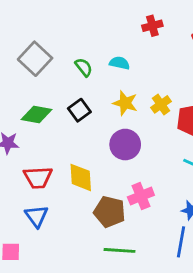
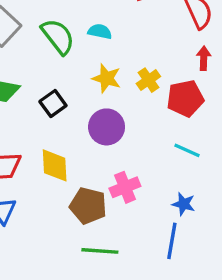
green semicircle: (84, 67) -> (58, 36), size x1.6
black square: (79, 110) -> (53, 103), moved

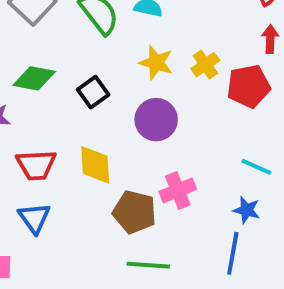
cyan line: (187, 150) -> (256, 167), moved

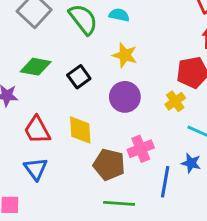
yellow cross: (205, 65) -> (175, 101), moved
red trapezoid: (36, 165) -> (37, 130), turned 64
blue line: (233, 253) -> (165, 182), moved

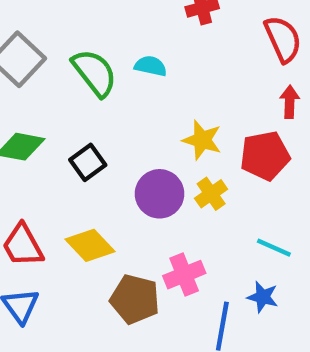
yellow star: (125, 55) -> (202, 140), moved
yellow cross: (175, 101) -> (211, 194), moved
yellow diamond: (80, 130) -> (90, 245), turned -40

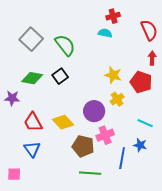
cyan semicircle: (151, 66) -> (105, 33), moved
red pentagon: (265, 156) -> (141, 82), turned 30
black square: (88, 162) -> (60, 76), moved
purple circle: (160, 194) -> (94, 111), moved

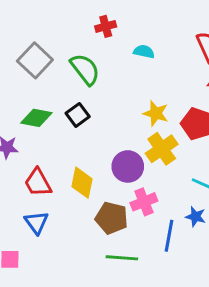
red cross: (113, 16) -> (106, 26), moved
yellow cross: (117, 99) -> (162, 149), size x1.5
yellow diamond: (63, 122) -> (82, 183), turned 55

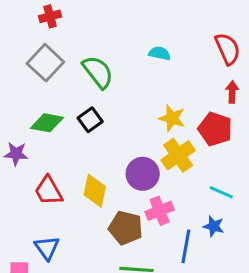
red cross: (106, 26) -> (50, 16), moved
blue triangle: (36, 222) -> (47, 248), moved

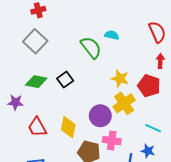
green semicircle: (98, 72) -> (91, 47), moved
pink cross: (160, 211) -> (112, 141), turned 30

